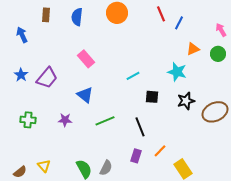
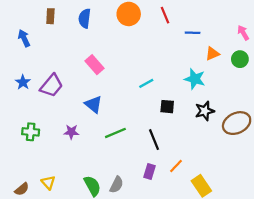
red line: (161, 14) -> (165, 15), moved
blue line: (179, 23) -> (193, 33), moved, turned 64

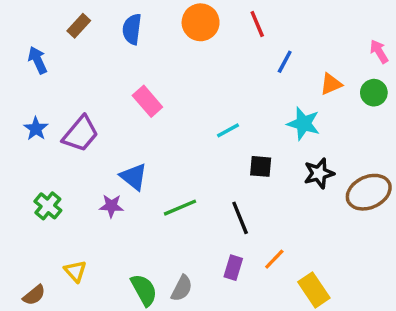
brown rectangle: (50, 16) -> (79, 26), turned 40
blue line: (193, 33) -> (285, 62), moved, turned -64
blue triangle: (93, 104) -> (134, 177), moved
green cross: (31, 132) -> (48, 206), turned 35
yellow triangle: (48, 183) -> (75, 271), moved

